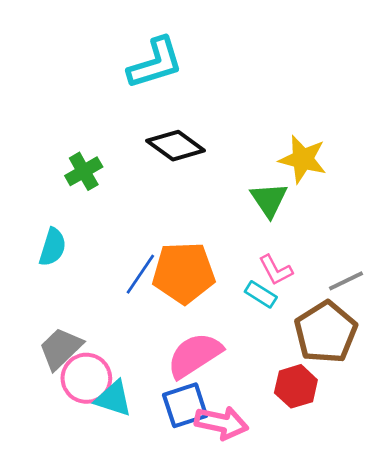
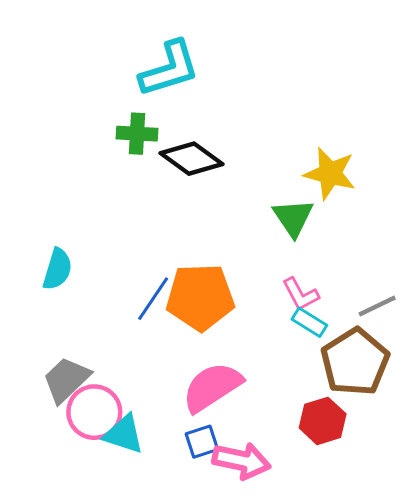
green cross: (84, 171) -> (137, 134), moved, turned 33
cyan rectangle: (261, 294) -> (309, 322), moved
blue square: (185, 405) -> (202, 442), size x0.7

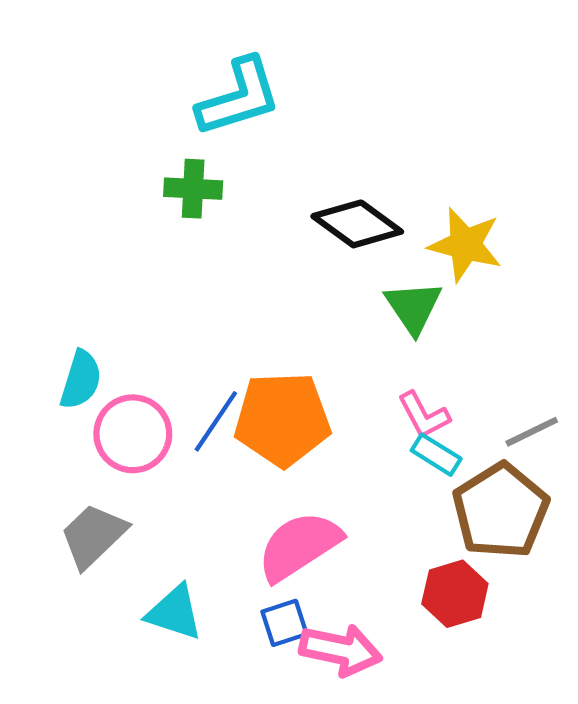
black diamond: (192, 159) -> (357, 224), moved
pink circle: (94, 412) -> (133, 434), moved

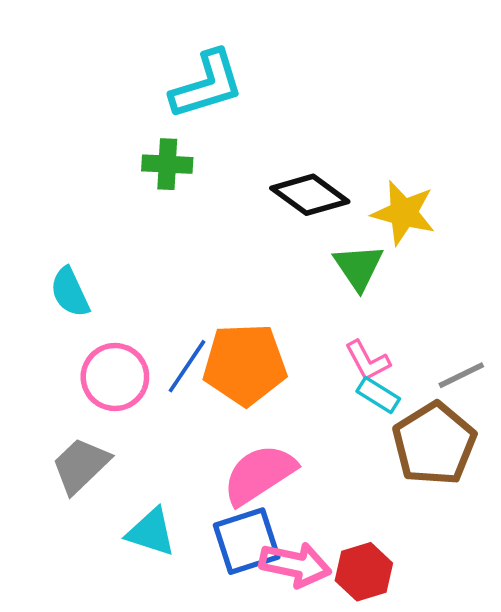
cyan semicircle: (81, 380) -> (70, 292), moved, turned 138
red hexagon: (455, 594) -> (364, 572), moved
blue square: (285, 623) -> (247, 541), size x1.6

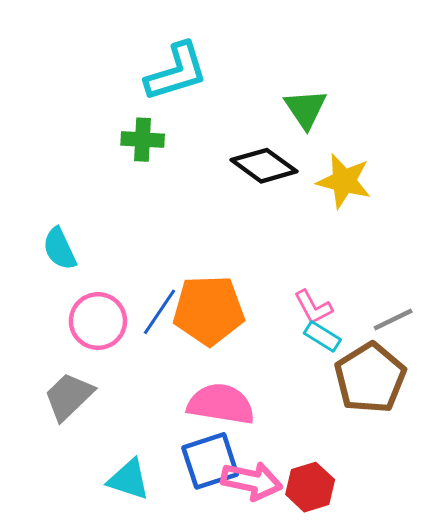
green triangle: (358, 267) -> (306, 109), moved
pink semicircle: (259, 474) -> (221, 404), turned 42
cyan triangle: (151, 532) -> (129, 479), moved

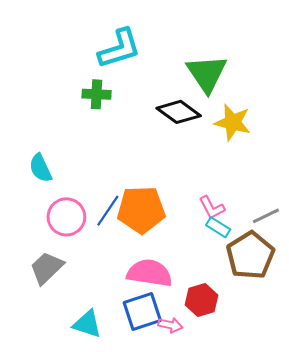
green triangle: (306, 109) -> (207, 74), size x1.4
pink arrow: (252, 481) -> (170, 325), size x0.6
red hexagon: (310, 487) -> (201, 300), moved

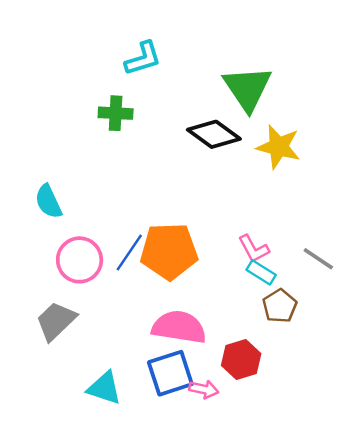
cyan L-shape: (119, 49) -> (143, 58), size x0.7
gray line: (266, 216) -> (318, 259), turned 60
brown pentagon: (250, 255) -> (280, 306), moved, size x0.6

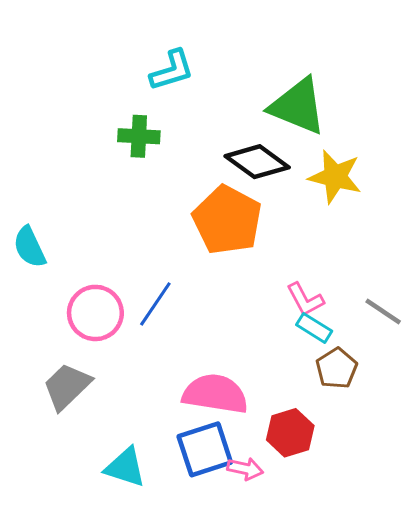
green triangle: (247, 88) -> (298, 106), turned -34
cyan semicircle: (48, 201) -> (29, 247), moved
orange pentagon: (169, 251) -> (227, 220), moved, turned 30

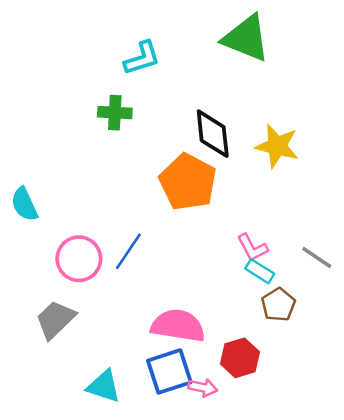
green triangle: (298, 106) -> (246, 38), moved
black diamond: (257, 162) -> (213, 134), turned 48

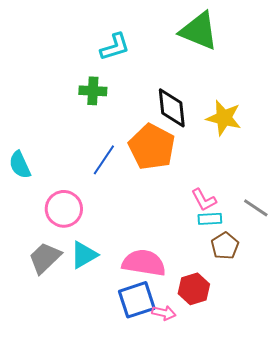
blue line: (128, 251) -> (104, 160), moved
cyan rectangle: (260, 271) -> (210, 219), turned -35
cyan triangle: (104, 386) -> (84, 255), moved, turned -48

